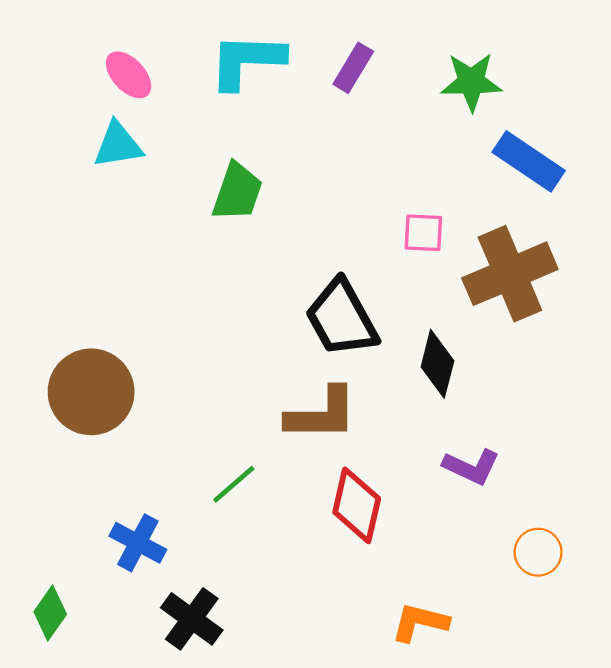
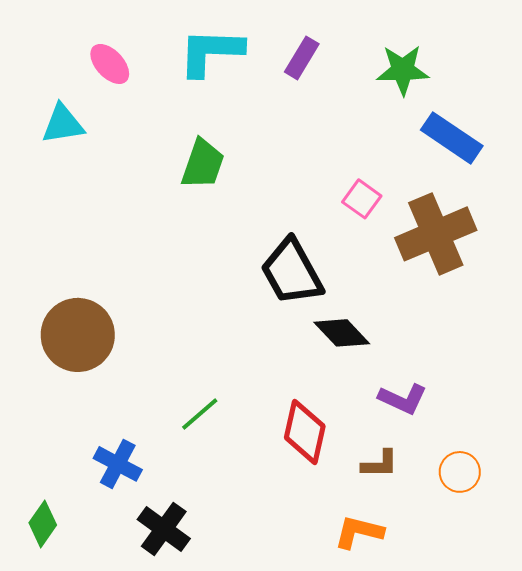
cyan triangle: (118, 145) -> (63, 124), moved
pink square: (423, 233) -> (362, 199), turned 33
black diamond: (437, 364) -> (342, 333), moved, turned -58
brown L-shape: (322, 414) -> (380, 464), moved, size x0.6

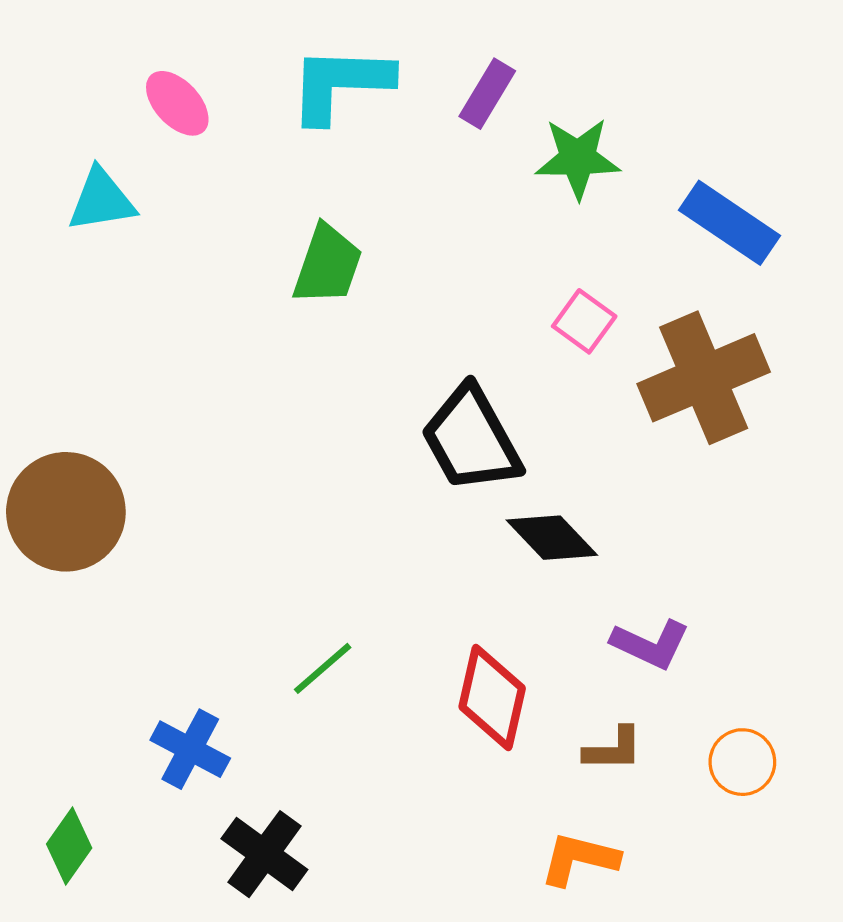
green star: (403, 70) -> (578, 158), moved
brown circle: (78, 335) -> (66, 512), moved

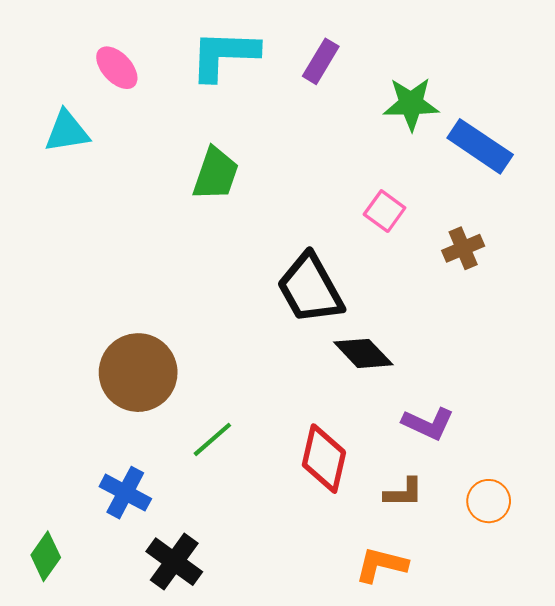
green star: (578, 158) -> (411, 104), moved
brown cross: (704, 378) -> (463, 248), size x0.5
brown circle: (66, 512) -> (138, 373), moved

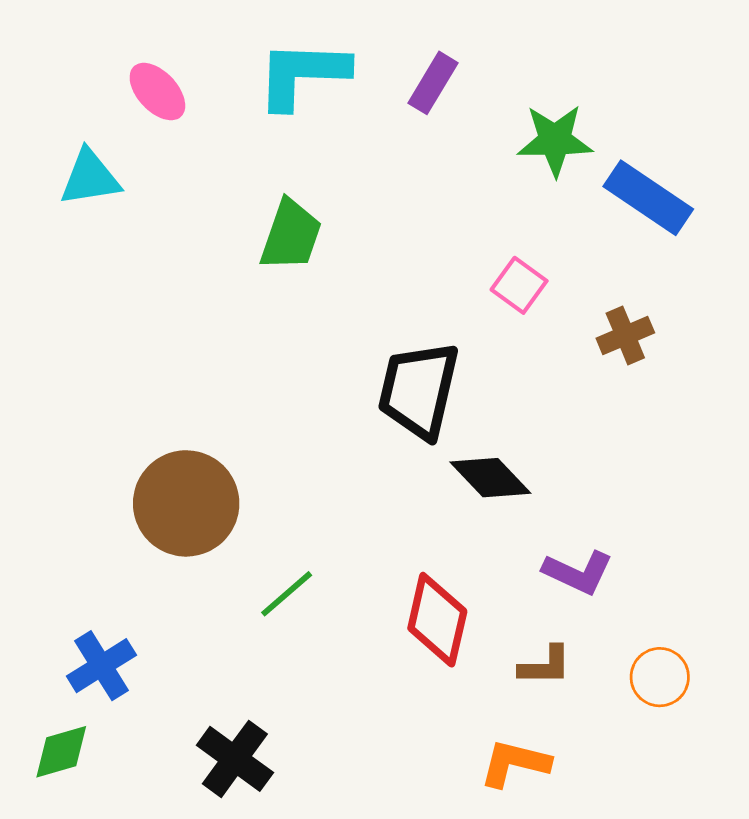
black trapezoid: (310, 289) -> (419, 390), turned 42
blue cross: (125, 493) -> (101, 666), moved, turned 30
green diamond: (46, 556) -> (61, 752), turned 39

